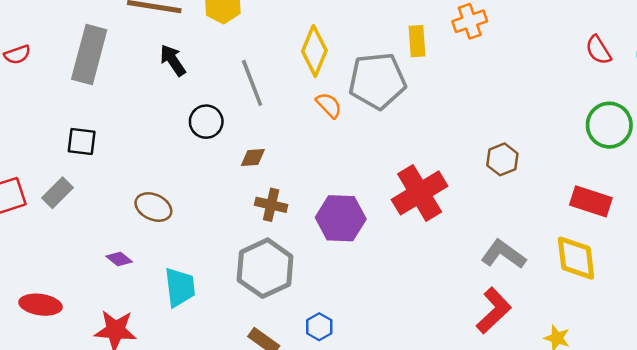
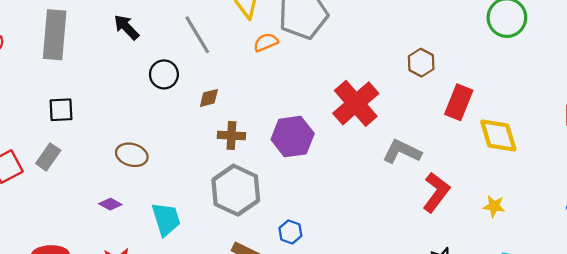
orange semicircle: (329, 105) -> (266, 42), turned -60
red rectangle: (591, 201) -> (459, 102), moved, turned -76
gray L-shape: (503, 254) -> (402, 152), moved

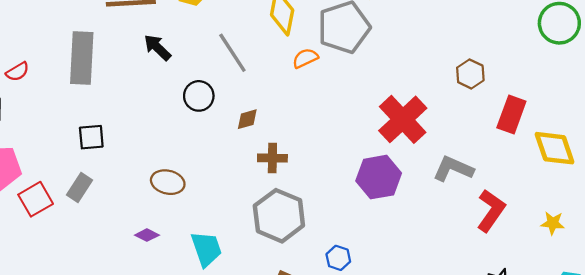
purple hexagon: (293, 137) -> (379, 177), moved

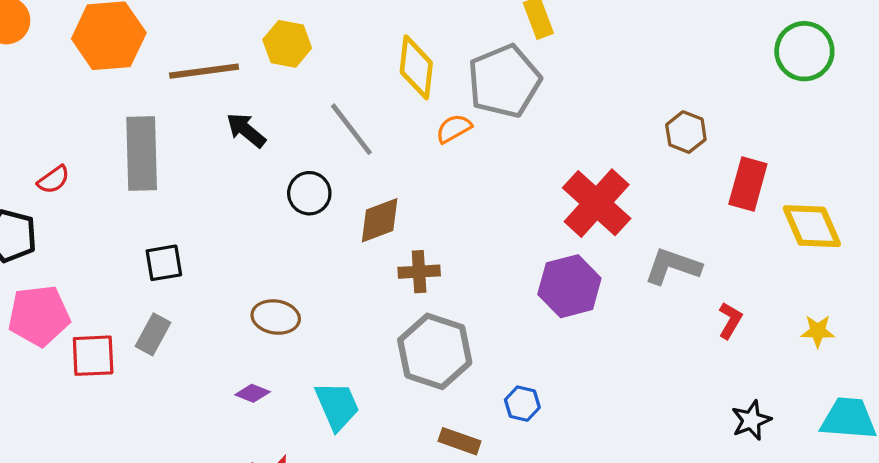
brown diamond: (247, 119) -> (380, 220), size x1.5
red square: (36, 199) -> (93, 356), turned 32
red L-shape: (491, 211) -> (730, 320), size x0.6

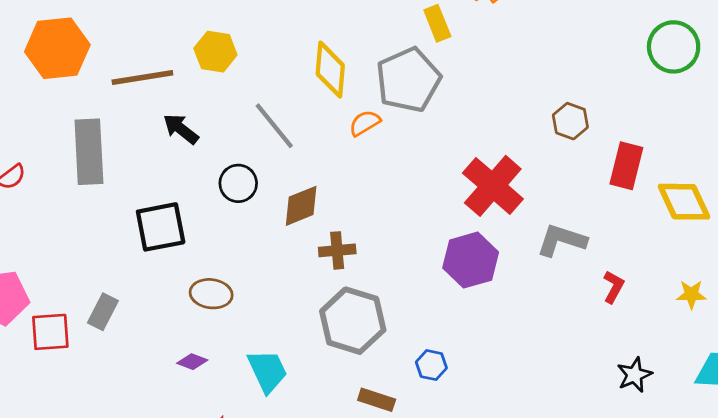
black square: (164, 263) -> (161, 227), moved, size x1.5

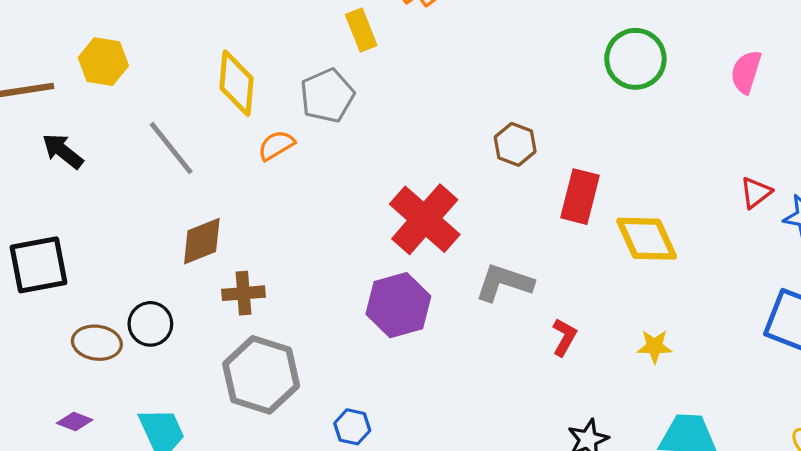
gray pentagon: (408, 80) -> (327, 96), size x0.7
black circle: (238, 183) -> (150, 324), moved

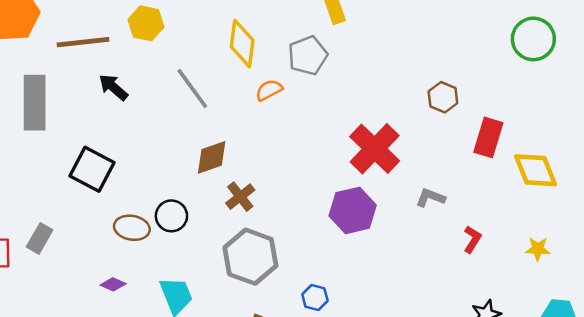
black square: (39, 265) -> (92, 169), turned 36
gray L-shape: (504, 283) -> (430, 198), size x0.7
brown cross: (243, 293) -> (240, 197), turned -36

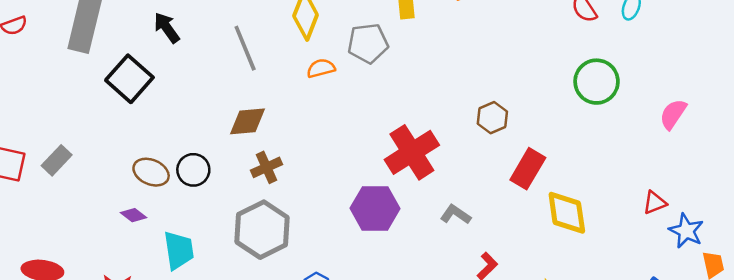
black square: (92, 169) -> (129, 79), moved
purple diamond: (113, 284) -> (133, 215), moved

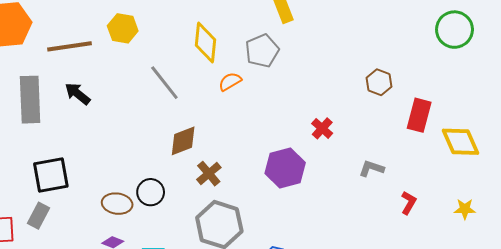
black arrow: (167, 28) -> (78, 94), moved
black square: (129, 79) -> (51, 175), moved, turned -36
red cross: (412, 152) -> (322, 128), size x0.5
purple hexagon: (375, 208) -> (285, 168), moved

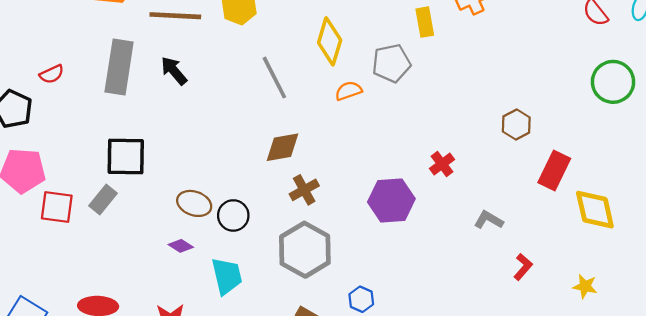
black circle: (151, 192) -> (233, 215), moved

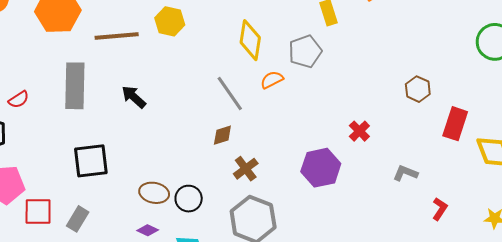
black arrow: (174, 71) -> (134, 97), moved
gray line: (274, 78) -> (230, 94), moved
brown diamond: (282, 147) -> (222, 135), size x0.7
gray rectangle: (103, 200) -> (78, 219), moved

